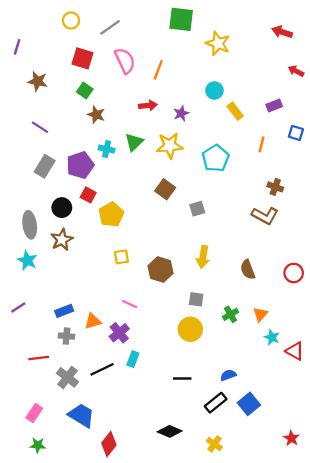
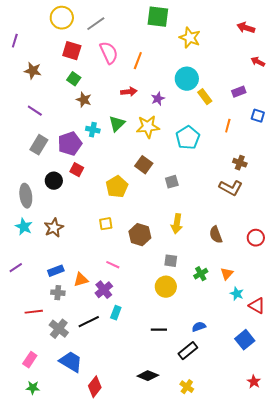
yellow circle: (71, 20) -> (62, 18), size x1.5
cyan circle: (214, 91) -> (187, 79), size x1.5
yellow pentagon: (111, 214) -> (117, 187), moved
brown star: (62, 240) -> (54, 228), moved
blue square: (249, 404) -> (245, 340), moved

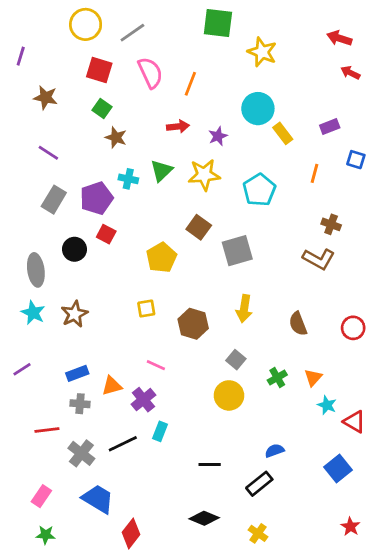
red arrow: (258, 62) -> (350, 73), moved
gray square: (172, 182) -> (237, 251), size x1.6
gray square: (171, 261) -> (236, 360), turned 32
black line: (159, 330) -> (210, 464), moved

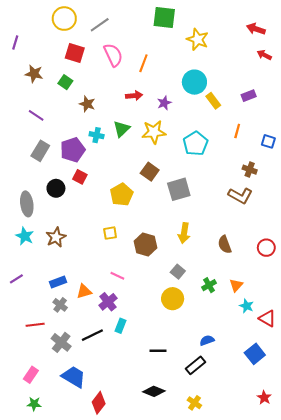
green square: (102, 109) -> (65, 82), moved
blue square: (356, 160) -> (268, 141), moved
gray cross: (80, 404) -> (60, 305), turned 32

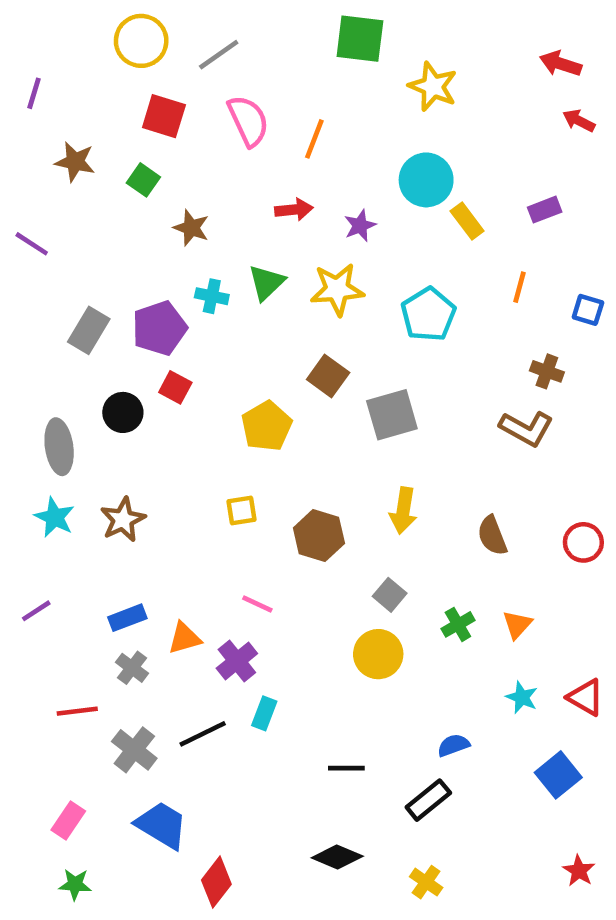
purple line: (36, 115) -> (32, 244), moved
cyan star: (247, 306) -> (522, 697), moved

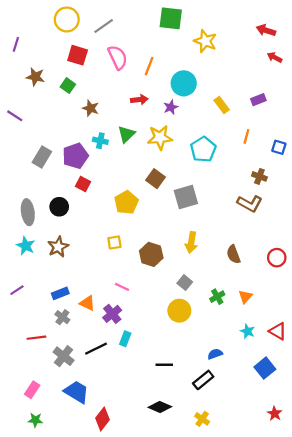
cyan circle: (426, 180) -> (184, 83), moved
black circle: (123, 412) -> (59, 207), moved
orange triangle: (184, 638) -> (87, 303), turned 42

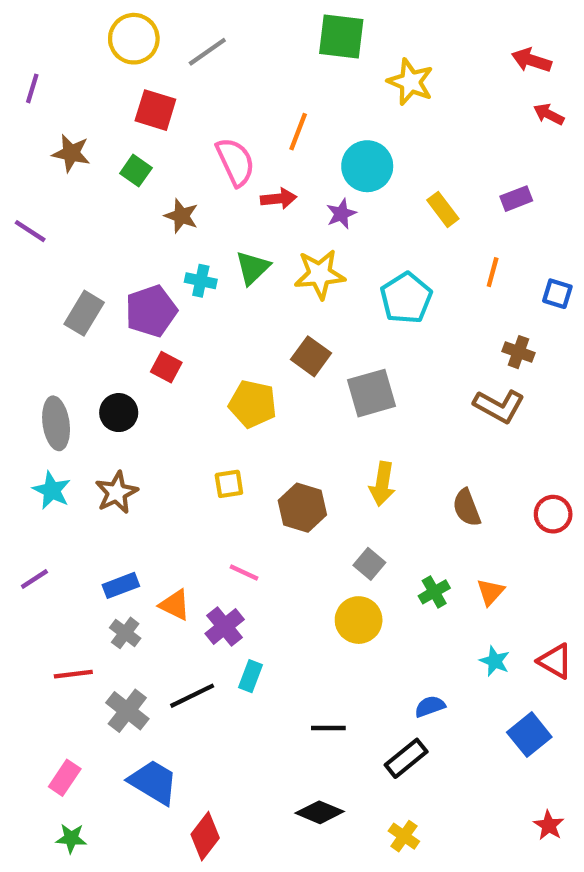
pink semicircle: (118, 57) -> (235, 162), moved
yellow pentagon: (126, 202) -> (253, 404), turned -30

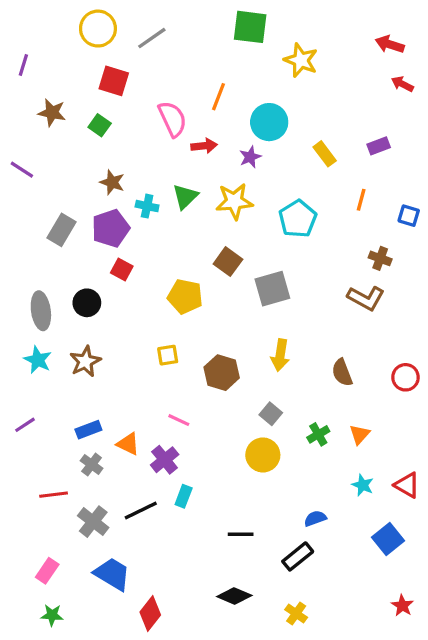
brown star: (181, 216) -> (112, 182), moved

